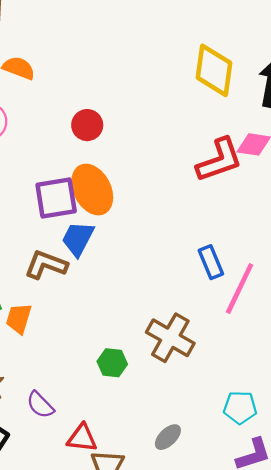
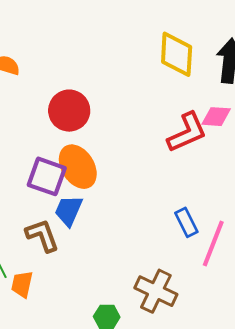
red circle: (87, 125) -> (69, 111), size x1.5
purple square: (56, 198) -> (47, 176), turned 33
brown L-shape: (46, 265) -> (42, 235), turned 54

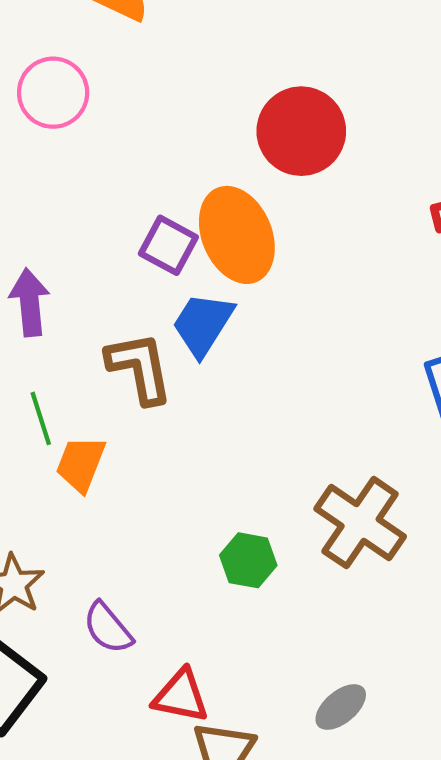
red circle: (69, 111) -> (301, 131), moved
purple square: (47, 176) -> (168, 245), size x0.7

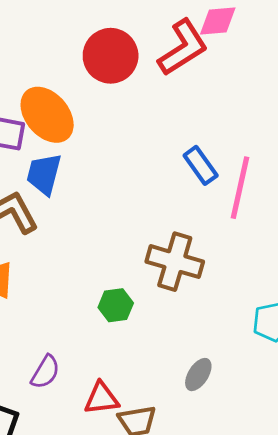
red circle: (301, 131) -> (111, 56), moved
purple semicircle: (108, 628) -> (45, 372), turned -92

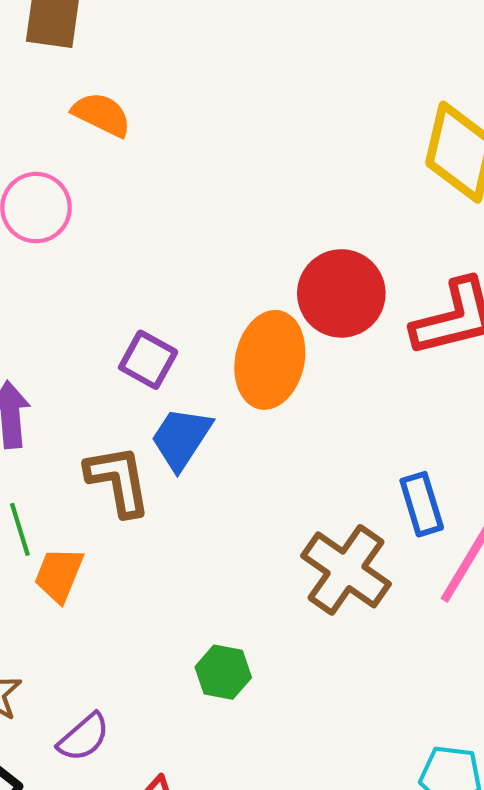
orange ellipse: (47, 115) -> (270, 360), moved, turned 34
brown cross: (175, 262) -> (346, 570), moved

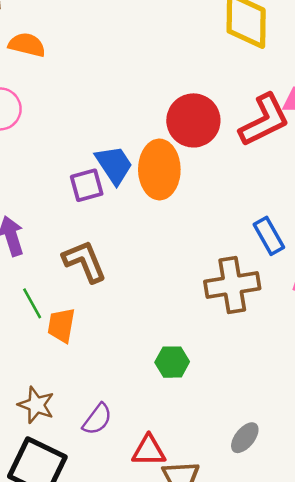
purple square: (148, 360) -> (87, 185), turned -32
blue trapezoid: (181, 438) -> (114, 165), moved, turned 126
brown cross: (346, 570) -> (232, 285), turned -32

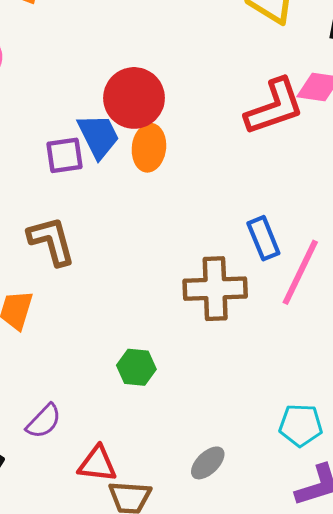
red circle: (193, 120) -> (134, 98), moved
orange ellipse: (159, 169) -> (149, 148), size x0.7

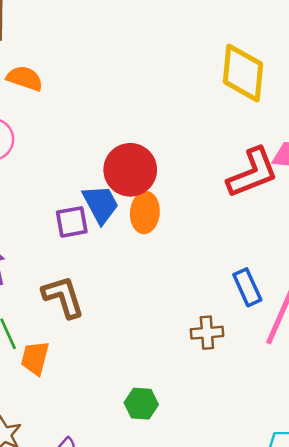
brown cross: (215, 289) -> (207, 333), size x0.6

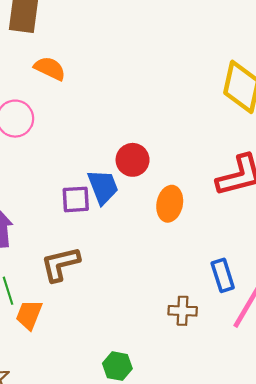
red circle: (130, 170) -> (133, 160), size x0.7
orange ellipse: (145, 213) -> (170, 204), moved
brown L-shape: (63, 297) -> (60, 264), turned -93

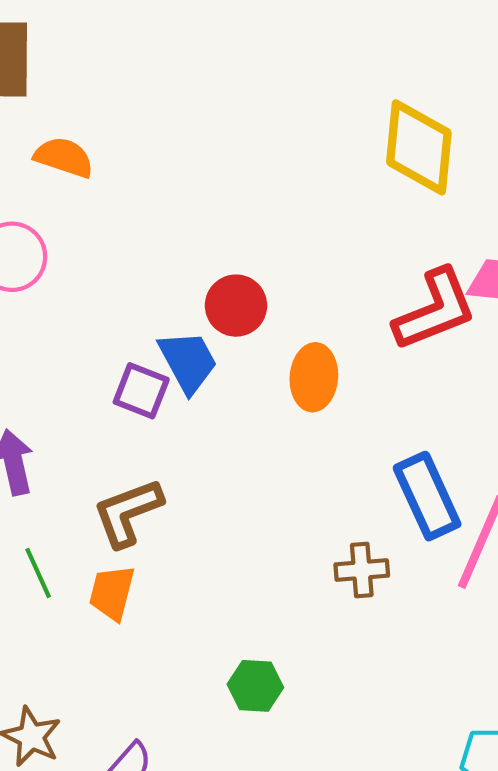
purple square: (76, 199) -> (141, 391), turned 32
blue rectangle: (223, 275) -> (427, 496), size x1.4
orange trapezoid: (29, 315) -> (112, 593), moved

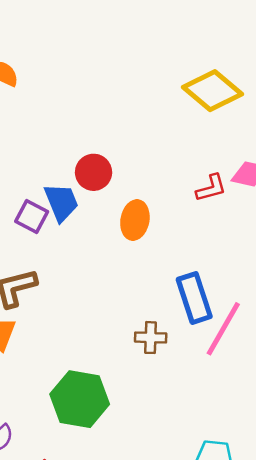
yellow diamond: (419, 147) -> (213, 91), turned -62
red L-shape: (435, 310) -> (211, 188), size x0.6
green hexagon: (255, 686) -> (80, 399), size x1.8

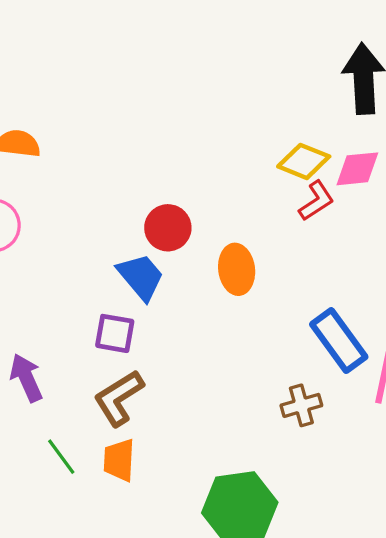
yellow diamond: (213, 91) -> (304, 161), moved, size x0.7
purple square: (32, 217) -> (115, 333), moved

